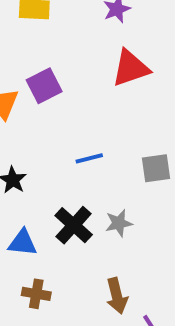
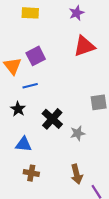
blue line: (89, 158) -> (30, 86), moved
black cross: (74, 225) -> (52, 119), moved

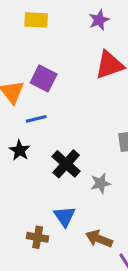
purple square: (36, 56) -> (44, 78), turned -36
blue triangle: (24, 144) -> (65, 216), moved, turned 49
brown arrow: (77, 174) -> (99, 239), turned 126

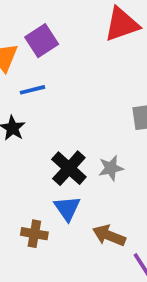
purple square: (44, 78) -> (42, 41), turned 30
black cross: (66, 164) -> (69, 168), moved

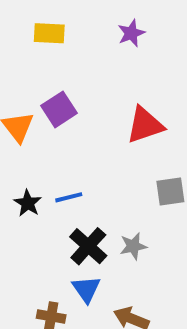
red triangle: (122, 24) -> (145, 125), moved
blue line: (33, 90) -> (69, 197), moved

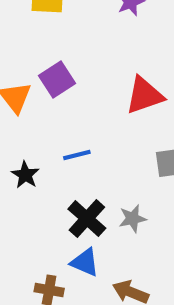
blue line: (69, 197) -> (77, 155), moved
blue triangle: (86, 289) -> (85, 262), turned -32

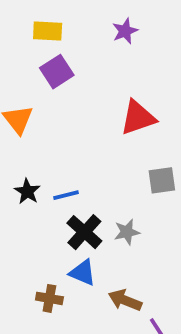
purple square: (57, 80) -> (57, 72), moved
blue line: (77, 155) -> (66, 195), moved

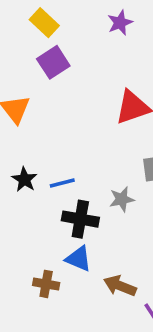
yellow rectangle: (48, 31) -> (44, 23), turned 40
black cross: (84, 232) -> (80, 219), turned -32
gray star: (127, 232) -> (122, 199), moved

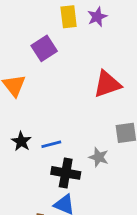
yellow rectangle: (44, 23) -> (69, 17), moved, turned 40
gray star: (122, 199) -> (99, 157), turned 30

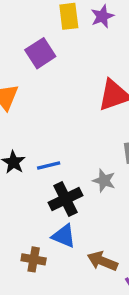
black cross: (66, 173) -> (65, 199), turned -36

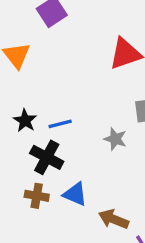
black cross: (65, 199) -> (47, 157), moved, turned -36
brown cross: (34, 259) -> (37, 196), moved

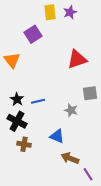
black cross: (47, 157) -> (17, 121), moved
blue triangle: (75, 194) -> (57, 136), moved

